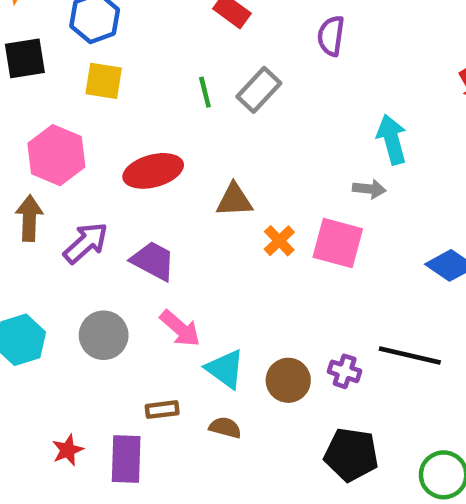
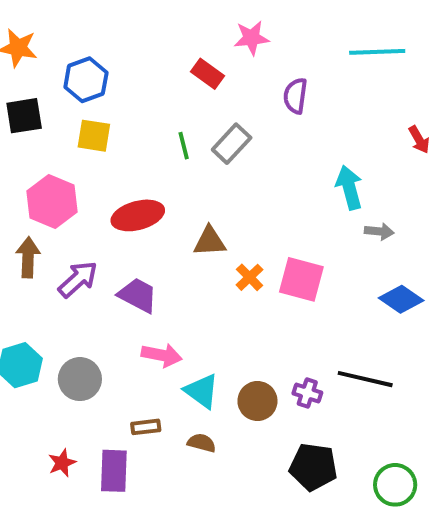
gray arrow: (369, 189) -> (379, 231), moved
pink arrow: (180, 328) -> (162, 355), turned -30
gray circle: (104, 335) -> (80, 379), moved

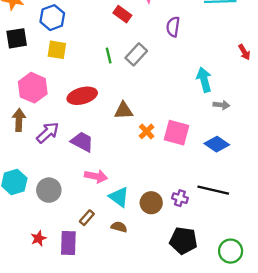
blue diamond: (401, 299) -> (217, 144), moved
brown rectangle: (146, 427) -> (87, 218), turned -42

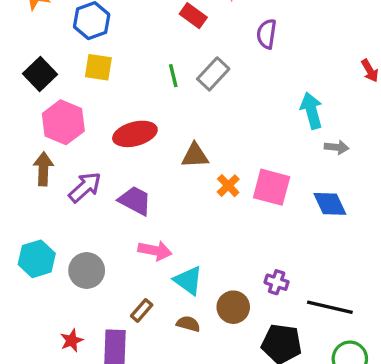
black square: (17, 38) -> (40, 74), moved, turned -35
blue diamond: (217, 144) -> (330, 204), turned 30
black line: (213, 190) -> (330, 307), moved
brown circle: (151, 203) -> (233, 307), moved

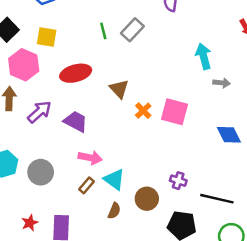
yellow square: (98, 67) -> (47, 37), moved
brown triangle: (195, 156) -> (119, 89), turned 50
blue diamond: (330, 204) -> (229, 135), moved
brown rectangle: (142, 310) -> (86, 185), moved
brown semicircle: (188, 324) -> (114, 211), turned 98

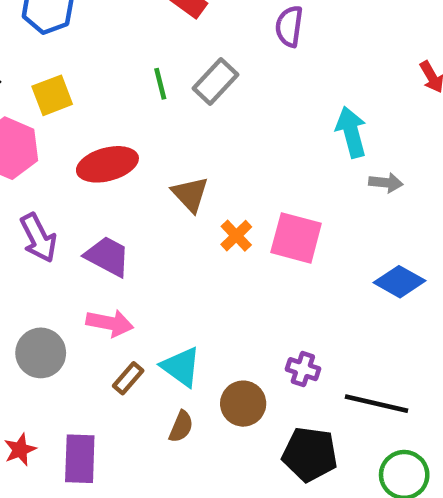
yellow square: (47, 37) -> (52, 95), turned -30
purple arrow: (39, 112) -> (38, 238), turned 105
blue diamond: (229, 135) -> (400, 282), turned -35
pink arrow: (90, 158) -> (110, 323), moved

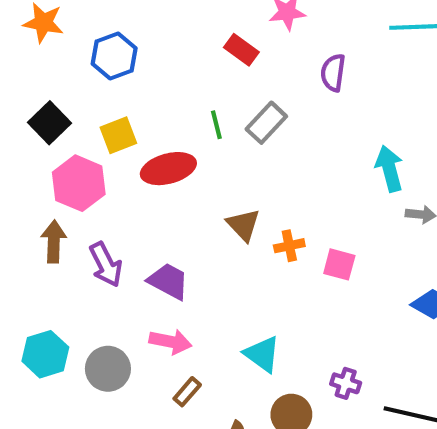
red ellipse: (107, 164) -> (168, 169), moved
orange cross: (236, 236) -> (289, 246), moved, turned 32
pink square: (296, 238) -> (339, 264), size x0.7
cyan triangle: (181, 367) -> (262, 354), moved

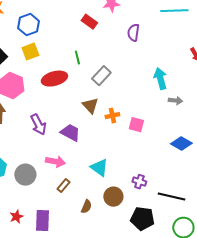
gray rectangle: (266, 123) -> (101, 76), moved
yellow square: (118, 135) -> (30, 52), moved
purple arrow: (106, 264) -> (38, 125), moved
purple trapezoid: (168, 281) -> (70, 133), moved

